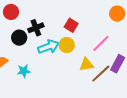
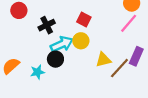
black circle: (19, 38) -> (55, 59), moved
pink line: (101, 43) -> (129, 23), moved

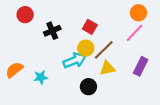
cyan arrow: (62, 44) -> (75, 60), moved
black circle: (55, 59) -> (88, 87), moved
brown line: (119, 68) -> (104, 50), moved

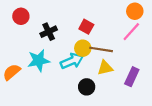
brown line: (104, 50) -> (101, 49), turned 55
purple rectangle: (141, 66) -> (132, 77), moved
cyan star: (41, 77) -> (39, 61), moved, size x1.5

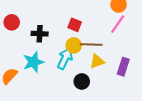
black cross: (49, 32) -> (40, 34), turned 35
cyan arrow: (72, 61) -> (65, 59), turned -35

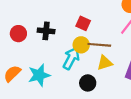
red circle: (12, 22) -> (18, 34), moved
cyan star: (33, 62) -> (39, 75), moved

